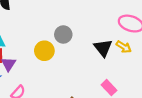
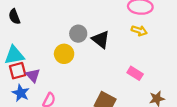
black triangle: (103, 48) -> (101, 40), moved

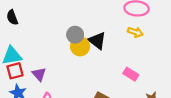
yellow circle: (64, 54) -> (80, 46), moved
purple triangle: (33, 75) -> (39, 74), moved

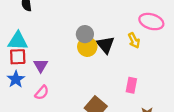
yellow arrow: (135, 32) -> (134, 40), moved, turned 32
pink rectangle: (131, 74) -> (131, 85), turned 56

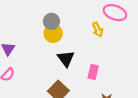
black triangle: (105, 45) -> (66, 59), moved

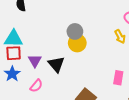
black triangle: (66, 59) -> (56, 64), moved

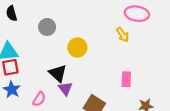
gray circle: (75, 31) -> (47, 27), moved
purple triangle: (35, 61) -> (65, 88), moved

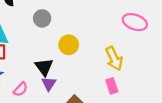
yellow arrow: (122, 35) -> (114, 59), moved, size x1.5
pink rectangle: (126, 79) -> (112, 86), turned -32

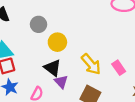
yellow circle: (69, 45) -> (57, 42), moved
yellow arrow: (114, 59) -> (91, 64), moved

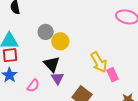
gray circle: (39, 24) -> (46, 32), moved
yellow arrow: (91, 64) -> (99, 62), moved

